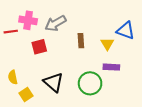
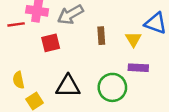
black triangle: (53, 82) -> (68, 86), turned -40

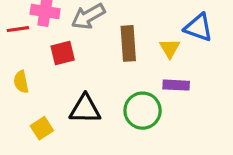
brown rectangle: (101, 36) -> (128, 43), size x1.5
yellow semicircle: (19, 80) -> (21, 82), moved

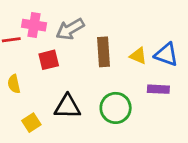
blue triangle: (198, 27) -> (166, 54), moved
yellow triangle: (170, 48) -> (138, 56), turned -36
purple rectangle: (176, 85) -> (158, 89), moved

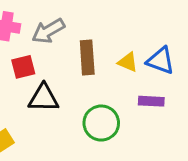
black triangle: (67, 107) -> (44, 98), moved

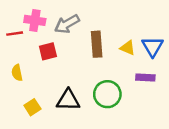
blue triangle: (161, 61) -> (153, 47), turned 40
black triangle: (44, 98) -> (68, 100), moved

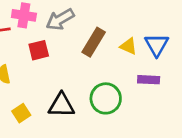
brown rectangle: (97, 44) -> (94, 42), turned 35

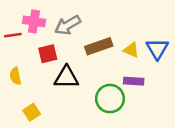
brown rectangle: (94, 42) -> (99, 46), turned 40
purple rectangle: (149, 80) -> (134, 81), moved
black triangle: (61, 105) -> (66, 77), moved

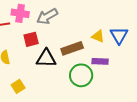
brown rectangle: (99, 46) -> (72, 48), moved

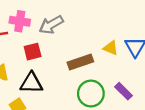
black triangle: (46, 58) -> (31, 83), moved
purple rectangle: (100, 61) -> (124, 91), moved, turned 42

